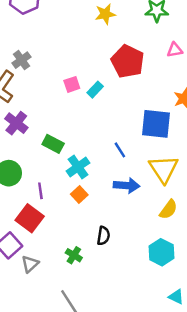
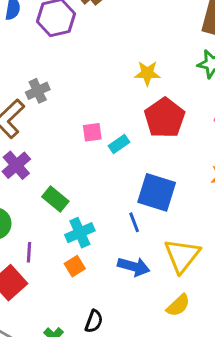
yellow star: (105, 14) -> (147, 73), moved
blue square: (156, 124) -> (157, 192), moved

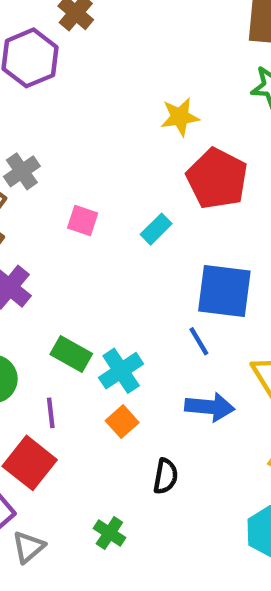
pink square: (92, 132) -> (83, 221), moved, turned 36
green rectangle: (55, 199) -> (71, 354), moved
black semicircle: (94, 321) -> (165, 476), moved

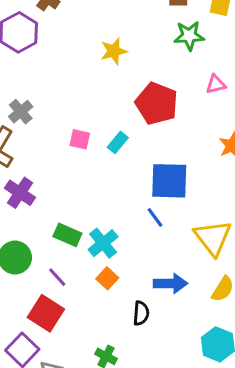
yellow star: (180, 117) -> (114, 51), moved
pink square: (83, 221) -> (80, 139), moved
blue arrow: (210, 407) -> (170, 283), moved
purple line: (51, 413) -> (57, 277), turned -30

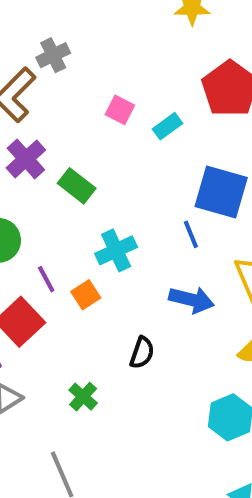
green rectangle: (67, 235) -> (77, 186), moved
orange square: (107, 278) -> (86, 295), moved
blue arrow: (170, 283) -> (191, 300), moved

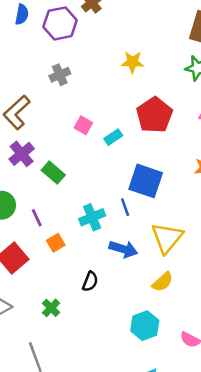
gray cross: (53, 55) -> (60, 75), moved
cyan cross: (116, 250) -> (92, 217), moved
purple line: (46, 279) -> (37, 218), moved

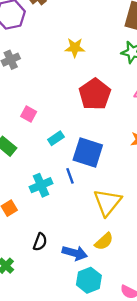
pink square: (83, 125) -> (29, 114), moved
cyan rectangle: (113, 137) -> (56, 138), moved
blue arrow: (123, 249) -> (75, 253), moved

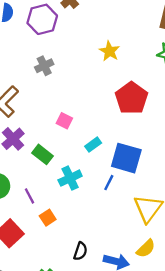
yellow star: (75, 48) -> (109, 51), turned 30
blue line: (70, 176) -> (109, 183), turned 49
cyan cross: (41, 185) -> (70, 178), moved

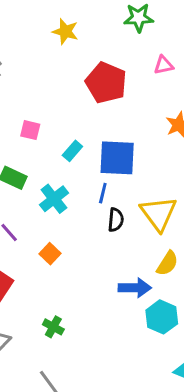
orange square: (48, 218) -> (50, 254), moved
black semicircle: (80, 251) -> (116, 220), moved

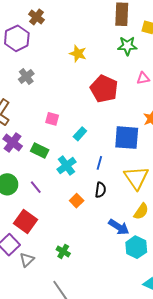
blue square: (117, 158) -> (127, 138), moved
black semicircle: (116, 220) -> (100, 190), moved
orange square: (50, 254) -> (77, 201), moved
blue arrow: (135, 288) -> (119, 227), turned 30

